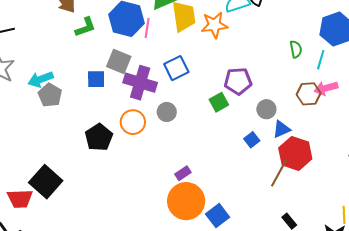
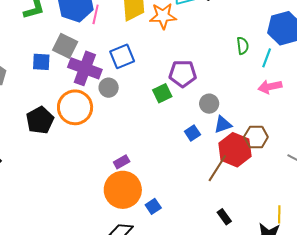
brown hexagon: (309, 94) -> (256, 137), moved
gray circle: (167, 112) -> (109, 88), moved
orange circle: (133, 122) -> (75, 107), size x1.4
blue square: (218, 216) -> (153, 206), size x0.7

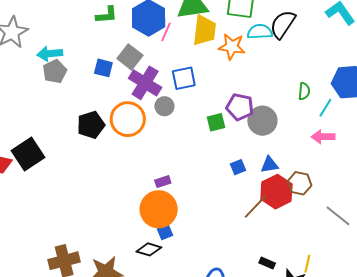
gray circle: (209, 104) -> (262, 121), moved, size x1.5
blue square: (153, 206) -> (165, 232), moved
black rectangle: (224, 217) -> (267, 263), moved, turned -42

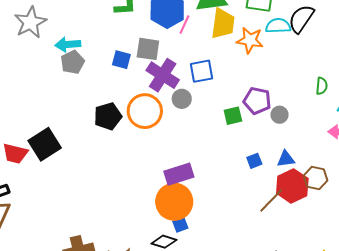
gray square: (130, 57) -> (148, 49), turned -30
gray circle: (262, 121) -> (279, 115), size x0.6
purple rectangle: (163, 182) -> (179, 174), size x1.8

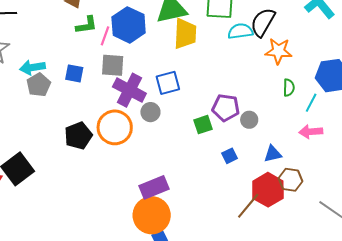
pink line: (184, 25) -> (105, 36), moved
orange star: (250, 40) -> (279, 51), moved
blue square: (121, 60) -> (74, 73), moved
blue triangle: (286, 159) -> (273, 154), moved
blue square: (254, 161) -> (230, 156), moved

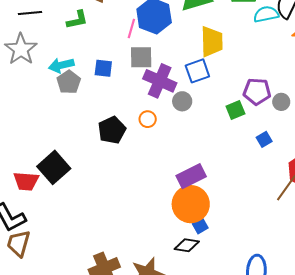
green L-shape: (87, 25) -> (77, 20), moved
yellow trapezoid: (185, 34) -> (212, 42), moved
orange circle: (115, 127) -> (148, 119), size x0.5

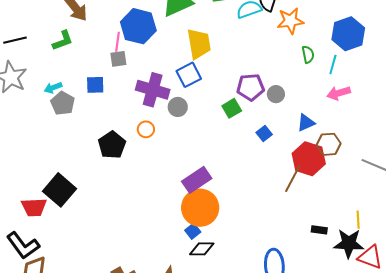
gray square: (141, 57) -> (118, 59), moved, size x0.7
cyan arrow: (61, 65) -> (53, 88), size x0.7
blue square: (200, 226) -> (193, 231), moved

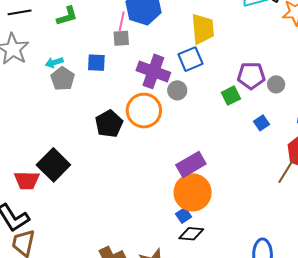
orange circle: (146, 129) -> (144, 111), size x2.0

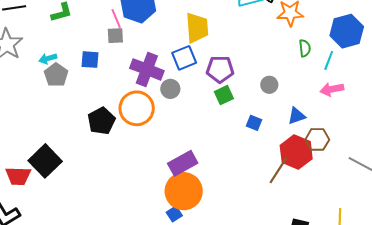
pink line: (122, 21) -> (116, 19), turned -36
purple pentagon: (251, 76) -> (220, 69), moved
blue square: (262, 123) -> (254, 123), turned -35

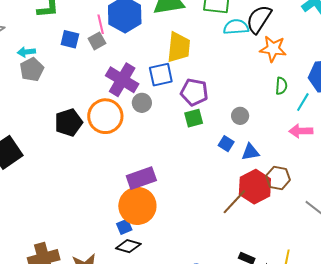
gray square: (115, 36) -> (97, 41), turned -36
blue square: (90, 60) -> (70, 39), moved
blue triangle: (297, 116) -> (250, 152), moved
blue square: (254, 123) -> (226, 144), moved

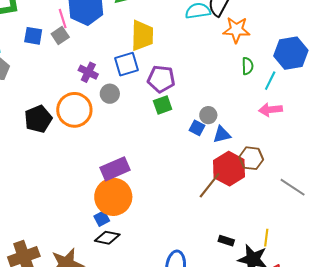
purple cross: (122, 80) -> (88, 72), size x0.6
gray circle: (240, 116) -> (208, 115), moved

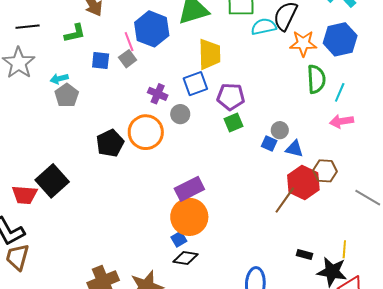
blue hexagon: (291, 53) -> (340, 39), moved
green semicircle: (248, 66) -> (316, 79), size x1.6
blue triangle: (222, 134) -> (294, 149), turned 30

